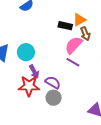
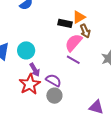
red star: (29, 86) -> (30, 84), turned -30

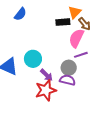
purple line: (73, 60) -> (81, 55), turned -32
red star: (30, 84) -> (46, 90), turned 30
gray circle: (54, 96) -> (69, 68), moved

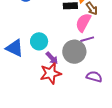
gray circle: (69, 68) -> (74, 52), size x1.5
purple semicircle: (67, 80) -> (94, 77), moved

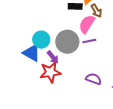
blue triangle: (15, 48) -> (32, 53), moved
gray circle: (74, 52) -> (67, 42), moved

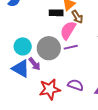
blue triangle: (32, 53) -> (21, 69), moved
red star: (50, 72) -> (50, 89), moved

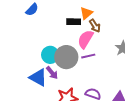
cyan circle: (23, 46) -> (50, 55), moved

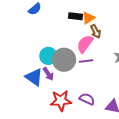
black rectangle: (74, 22) -> (75, 16), moved

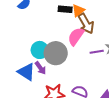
brown arrow: (96, 31) -> (86, 24), size x1.5
purple line: (86, 61) -> (97, 52), moved

